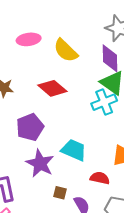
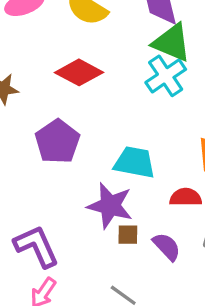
purple star: (40, 163) -> (110, 206), moved

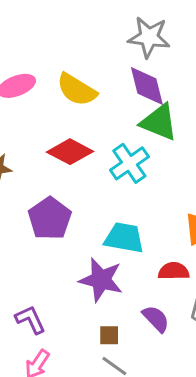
cyan cross: (166, 76) -> (129, 163), moved
brown square: (128, 235) -> (109, 335), moved
purple L-shape: (36, 246) -> (30, 320), size x0.7

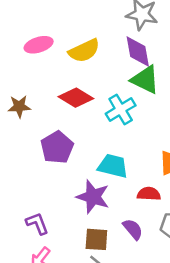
yellow semicircle: (77, 90) -> (84, 51), turned -60
brown square: (109, 335) -> (96, 239), size x1.5

